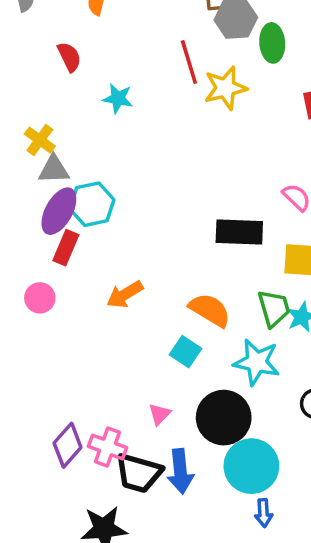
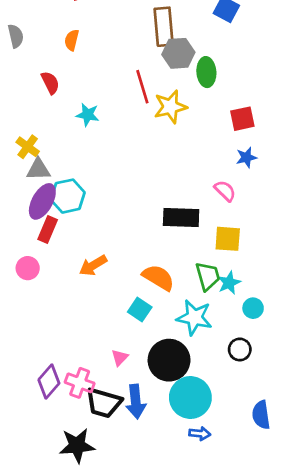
blue arrow: (264, 513) -> (200, 434), turned -80

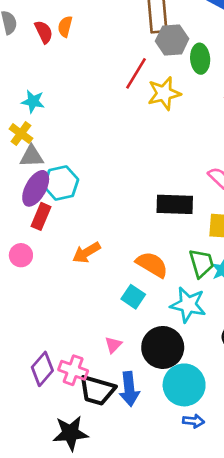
red semicircle: (50, 83) -> (44, 32), moved
red line: (142, 87) -> (136, 73), turned 48
cyan star: (88, 115) -> (33, 101), moved

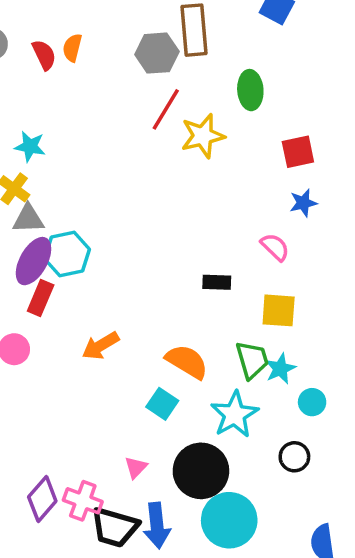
gray hexagon: (172, 40) -> (157, 53), moved
black rectangle: (175, 204) -> (217, 282), size x0.6
cyan star: (188, 305) -> (234, 414), turned 30

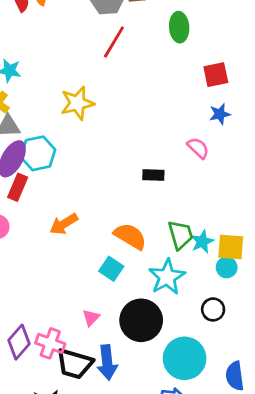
yellow star: (203, 136) -> (77, 103), moved
yellow square: (279, 310) -> (231, 247), moved
cyan circle: (229, 520) -> (185, 358), moved

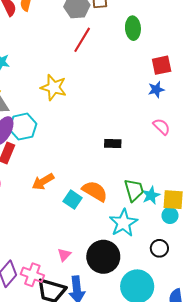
yellow star: (77, 103) -> (54, 87), turned 30
blue star: (220, 114) -> (156, 90), moved
pink semicircle: (198, 148) -> (162, 127), moved
cyan square: (111, 269) -> (73, 200), moved

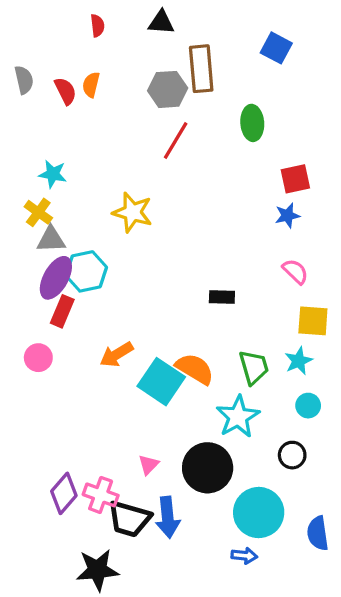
cyan star: (151, 195) -> (299, 361), moved
cyan square: (73, 200) -> (161, 382), size x1.6
yellow square: (173, 200) -> (313, 321), moved

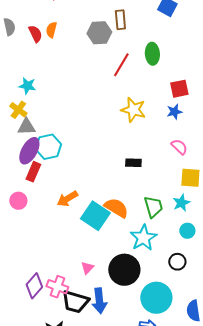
brown rectangle: (201, 69) -> (120, 20), size x0.7
red line: (176, 141) -> (121, 65), moved
yellow star: (133, 212) -> (133, 110), moved

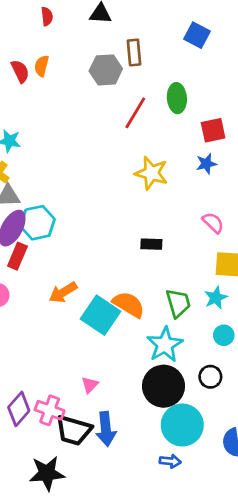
red square: (179, 89) -> (213, 130), moved
blue star: (174, 112) -> (206, 164), moved
black circle: (124, 270) -> (163, 386), moved

